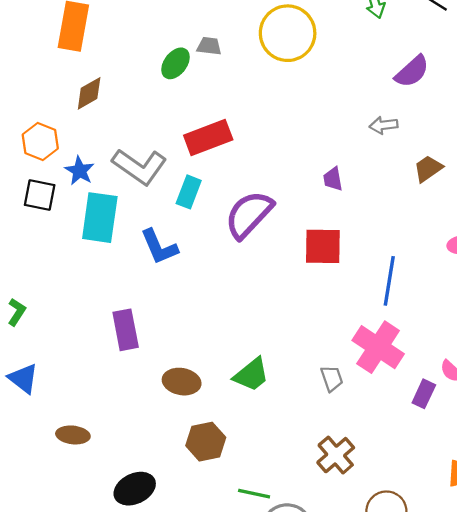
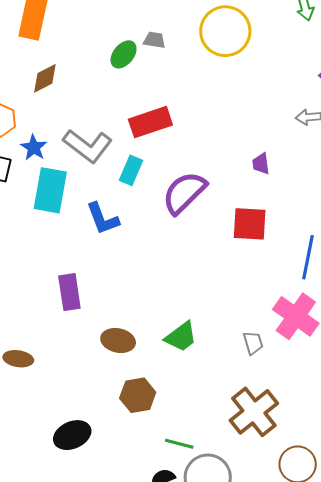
brown ellipse: (73, 435) -> (18, 359), moved
brown cross: (336, 455) -> (254, 412), size x1.4

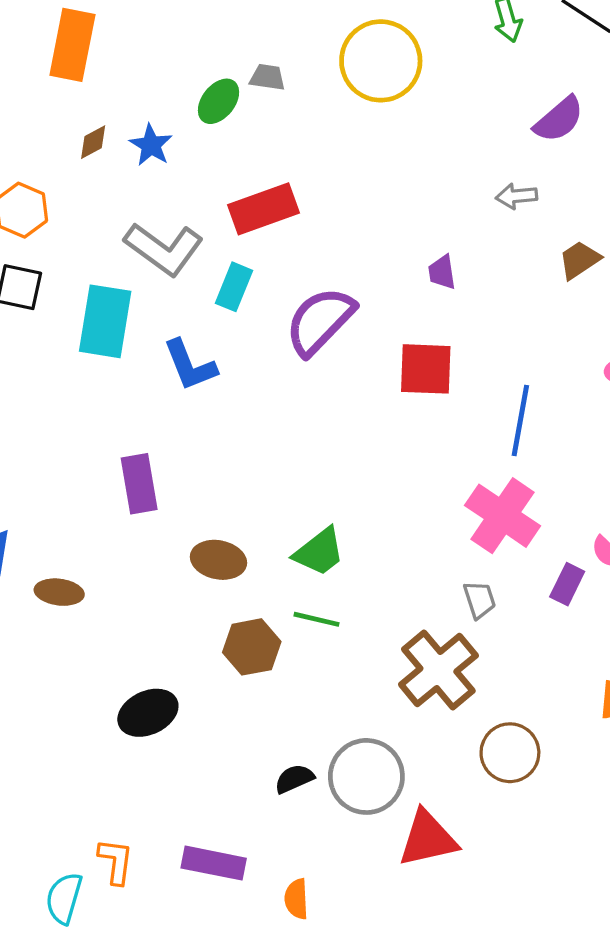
brown diamond: (45, 78) -> (93, 142), size x0.7
blue star: (34, 148) -> (151, 145), moved
gray trapezoid: (253, 343) -> (479, 600), moved
green line: (179, 444) -> (317, 619), moved

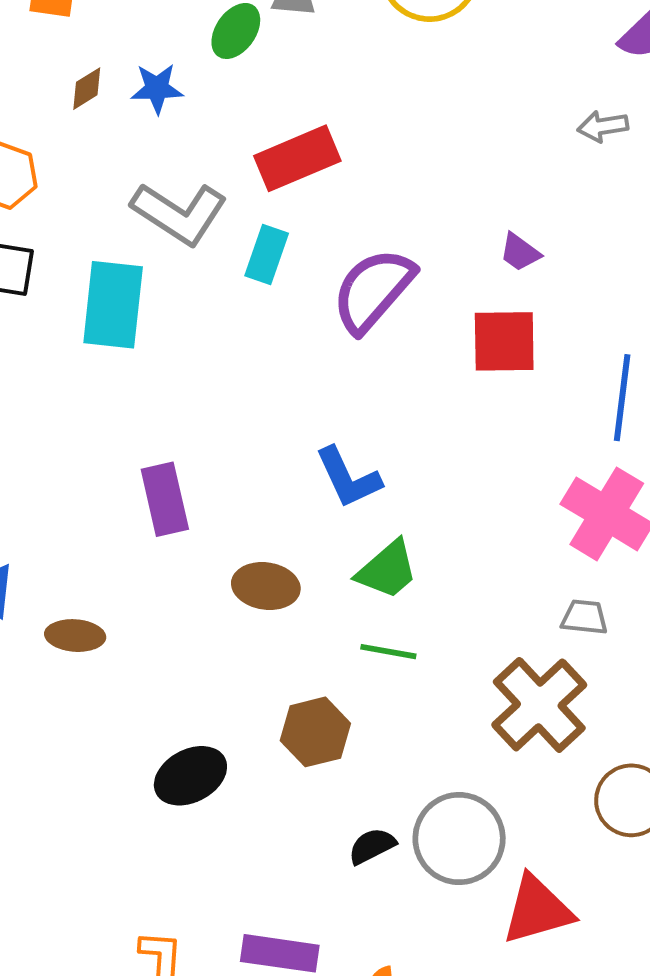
blue star: (151, 145) -> (157, 88), turned -30
purple trapezoid: (442, 272) -> (520, 252), moved, turned -42
blue L-shape: (190, 365) -> (348, 478), moved
gray trapezoid: (479, 600) -> (584, 617), turned -63
brown hexagon: (252, 647) -> (315, 732), moved

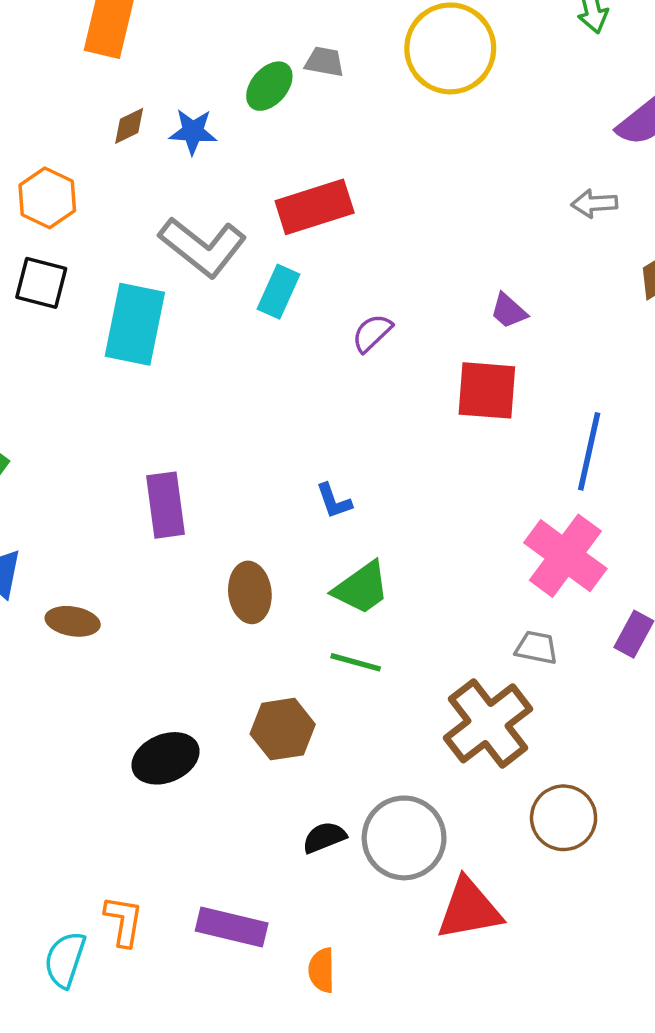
purple semicircle: (373, 290) -> (372, 333), size x0.5
blue L-shape: (348, 478) -> (334, 501), size x0.6
brown ellipse: (266, 586) -> (250, 592), turned 70

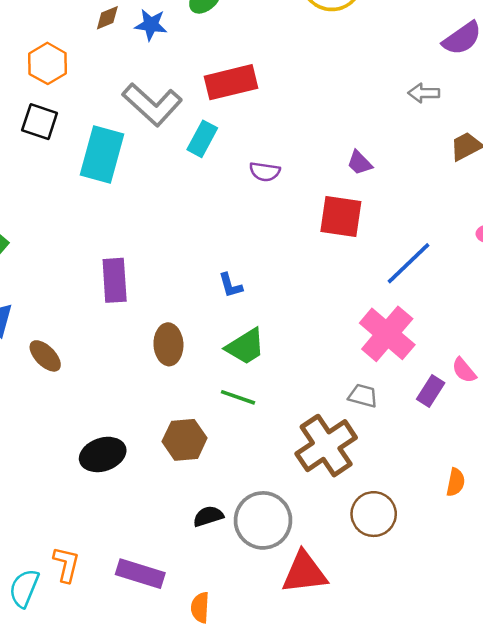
purple semicircle: (372, 333) -> (265, 172), turned -132
blue line: (589, 451) -> (408, 263), turned 30
brown ellipse: (73, 621) -> (45, 356), turned 32

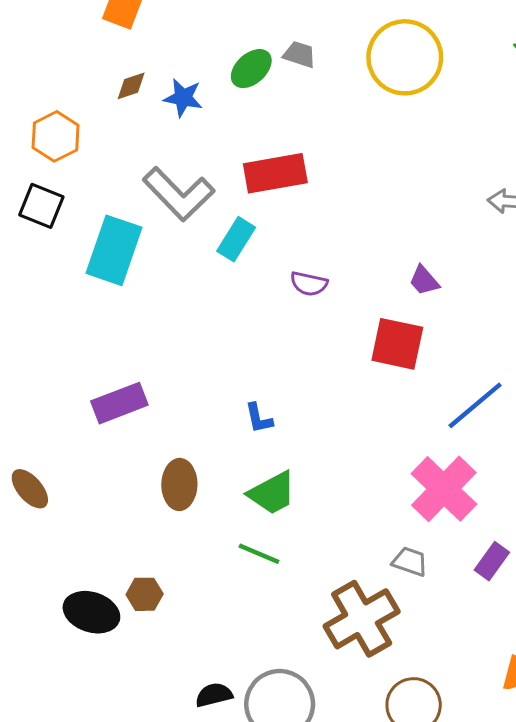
purple rectangle: (115, 280) -> (119, 403), turned 69
brown hexagon: (185, 440) -> (145, 594), moved, size x0.7
black ellipse: (103, 454) -> (91, 612), turned 33

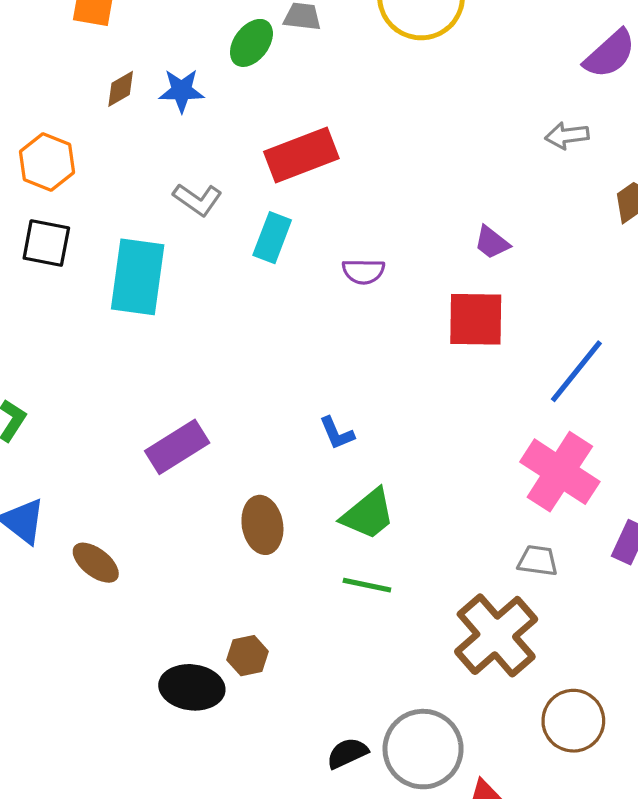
gray L-shape: (179, 194) -> (198, 199), size x0.6

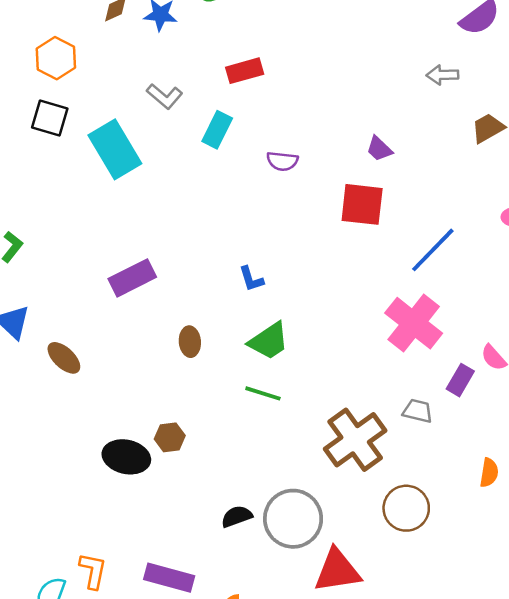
red rectangle: (301, 155) -> (245, 71), size x0.7
cyan rectangle: (138, 277) -> (115, 149), turned -44
brown ellipse: (262, 525) -> (190, 342), size x0.7
gray trapezoid: (538, 561) -> (418, 411), moved

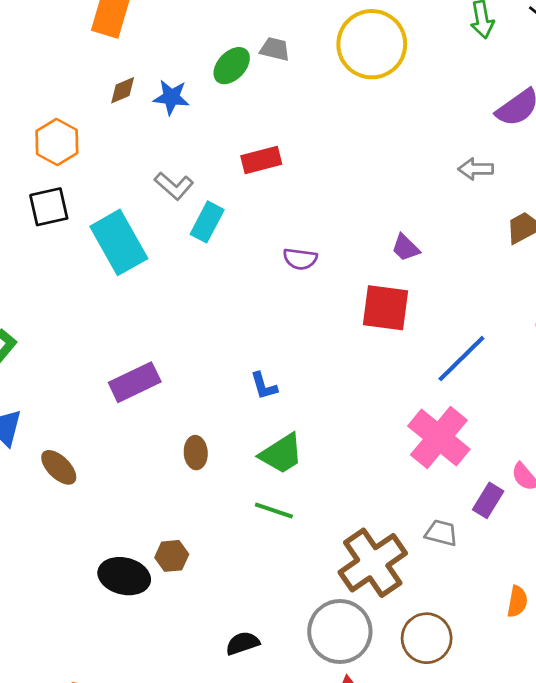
black square: (50, 118) -> (49, 207), turned -30
cyan rectangle: (217, 130) -> (207, 222), moved
gray circle: (293, 519) -> (340, 632), moved

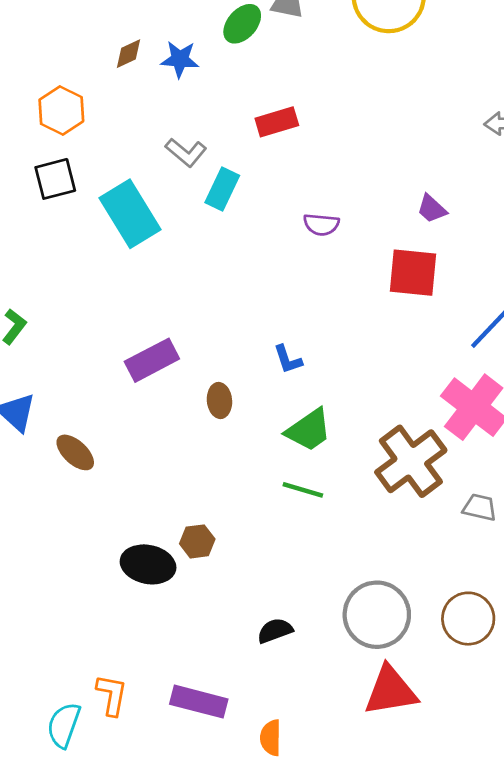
brown ellipse: (196, 453) -> (219, 400), moved
brown cross: (373, 563) -> (411, 461), moved

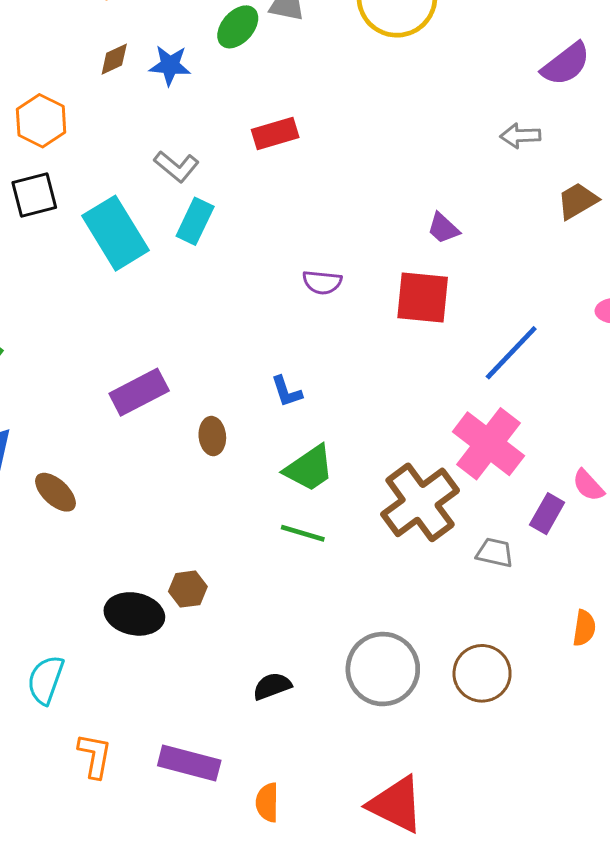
cyan rectangle: (222, 189) -> (195, 221), moved
purple semicircle: (321, 225) -> (322, 282), moved
red triangle: (391, 691) -> (396, 804), moved, turned 36
cyan semicircle: (64, 725) -> (46, 680), moved

